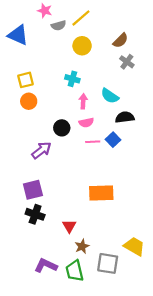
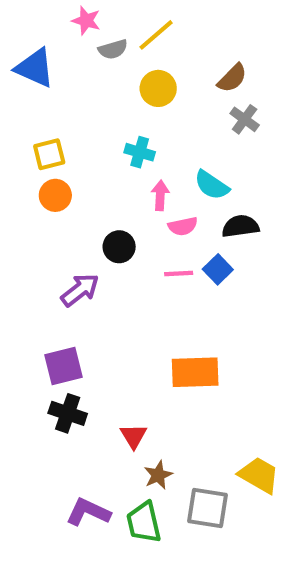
pink semicircle: (86, 123) -> (183, 226), moved

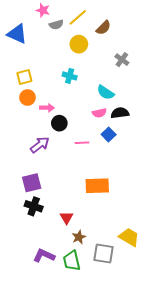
brown semicircle: (232, 78) -> (103, 28), moved
pink arrow: (160, 195) -> (47, 108), moved, turned 88
pink semicircle: (183, 226) -> (99, 113), moved
pink line: (179, 274) -> (82, 143), moved

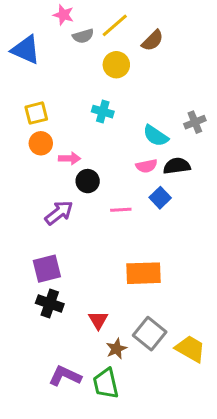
gray cross: (122, 60) -> (195, 122), moved, turned 32
gray square: (103, 254) -> (150, 334), moved, turned 30

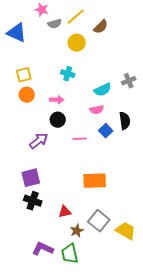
cyan semicircle: (156, 136) -> (103, 90), turned -60
pink arrow: (69, 158) -> (57, 100), moved
black semicircle: (177, 166) -> (125, 121), moved, turned 90
red triangle: (98, 320) -> (65, 212), turned 48

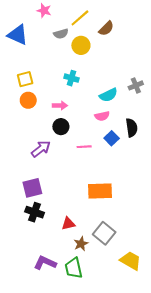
gray semicircle: (55, 24) -> (61, 34), moved
yellow trapezoid: (126, 231) -> (131, 261), moved

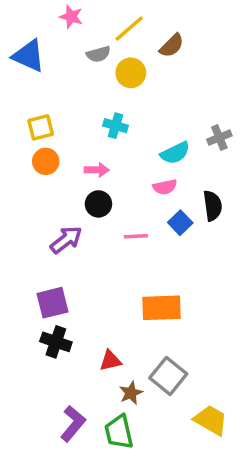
purple L-shape: (45, 263) -> (73, 424), turned 105

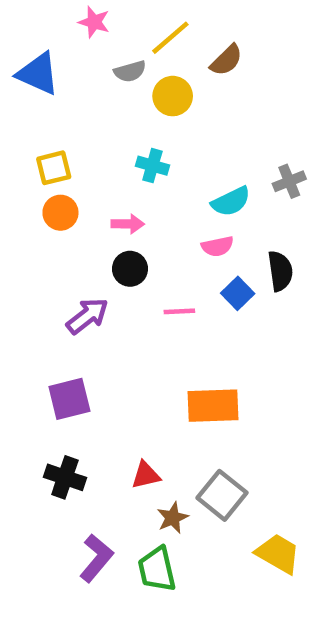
black cross: (56, 342) -> (65, 477), moved

